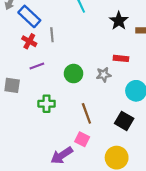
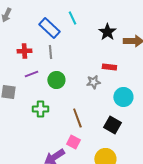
blue rectangle: (29, 16) -> (49, 28), moved
gray line: (52, 35) -> (50, 52), moved
red cross: (29, 41) -> (24, 51), turned -32
green circle: (73, 74) -> (56, 80), moved

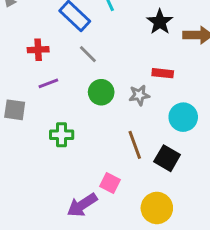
gray line: (50, 52) -> (88, 54), moved, turned -40
green circle: (56, 80) -> (101, 92), moved
brown line: (77, 118) -> (135, 145), moved

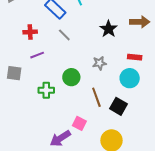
black star: (160, 22) -> (108, 29), moved
red rectangle: (163, 73) -> (135, 57), moved
green circle: (101, 92) -> (71, 77), moved

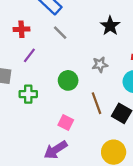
purple line: (37, 55) -> (29, 55), turned -32
green cross: (46, 90) -> (28, 94), moved
pink square: (79, 123) -> (66, 123), moved

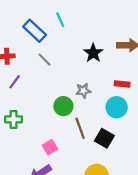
green circle: (68, 80) -> (63, 106), moved
pink square: (66, 123) -> (50, 147), turned 32

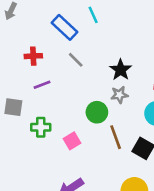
black star: (93, 53) -> (121, 70), moved
purple line: (15, 82) -> (42, 85), turned 32
pink square: (50, 147) -> (72, 141), moved

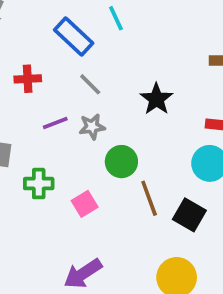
purple line: (42, 85) -> (55, 123), moved
gray star: (119, 95) -> (92, 127), moved

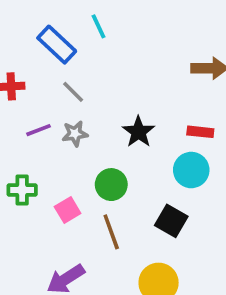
black star: (156, 99) -> (139, 132), moved
green circle: (121, 162) -> (111, 185), moved
brown line: (149, 198) -> (111, 232), moved

